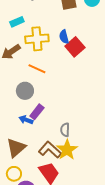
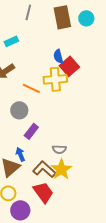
yellow cross: (37, 39) -> (55, 79), moved
blue arrow: (26, 120) -> (20, 154), moved, turned 48
gray semicircle: (65, 130) -> (59, 149), turned -88

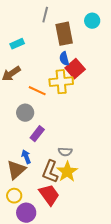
gray line: (28, 12) -> (45, 15), moved
brown rectangle: (62, 17) -> (64, 34), moved
brown L-shape: (44, 169) -> (50, 172), turned -110

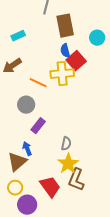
cyan circle: (92, 21) -> (97, 38), moved
gray semicircle: (65, 152) -> (66, 144), turned -80
brown L-shape: (50, 172) -> (76, 180), moved

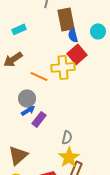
blue semicircle: (65, 51) -> (73, 35), moved
blue arrow: (27, 149) -> (28, 110), moved, turned 80

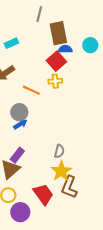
blue semicircle: (73, 35) -> (65, 49), turned 104
red square: (77, 54) -> (56, 61), moved
yellow cross: (63, 67) -> (55, 81), size x0.6
purple rectangle: (39, 119) -> (17, 155), moved

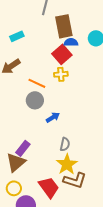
gray circle: (19, 112) -> (35, 100), moved
blue arrow: (20, 124) -> (53, 117), moved
brown L-shape: (69, 187) -> (75, 180), turned -95

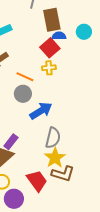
blue arrow: (53, 117) -> (41, 111), size x1.6
gray semicircle: (65, 144) -> (53, 138), size x1.5

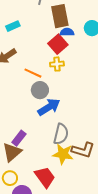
gray circle: (23, 94) -> (40, 90), moved
yellow star: (55, 158) -> (63, 154), turned -30
brown L-shape: (63, 174) -> (83, 150), moved

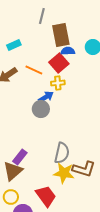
orange line: (33, 73) -> (34, 70), moved
blue arrow: (49, 107) -> (46, 97), moved, size x0.7

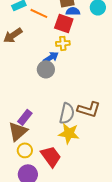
red square: (59, 63) -> (64, 23), turned -30
orange line: (34, 70) -> (39, 13), moved
brown L-shape: (84, 169) -> (89, 109), moved
yellow circle: (11, 197) -> (25, 150), moved

